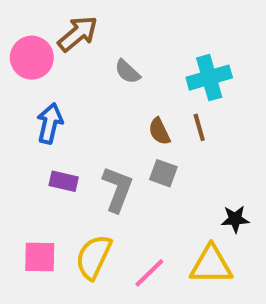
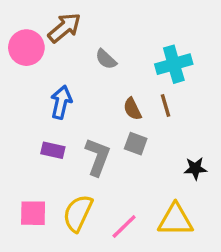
blue arrow: (50, 123) -> (61, 102), moved
black star: (235, 219) -> (195, 168), moved

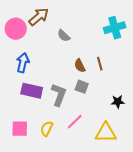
cyan cross: (174, 64) -> (115, 28), moved
blue arrow: (61, 102) -> (23, 63), moved
purple rectangle: (53, 150) -> (32, 91), size x1.5
yellow semicircle: (78, 213) -> (47, 129), size x0.7
pink line: (124, 226) -> (75, 122), moved

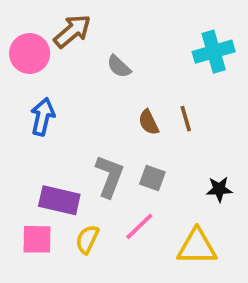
gray square: (82, 87) -> (152, 178), moved
purple rectangle: (32, 91) -> (59, 200), moved

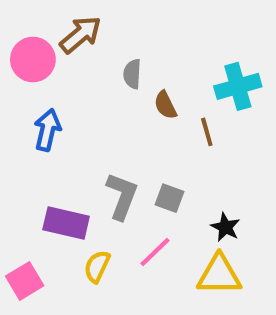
cyan cross: (214, 52) -> (238, 86), moved
gray semicircle: (119, 67) -> (132, 74), turned 50
brown semicircle: (149, 122) -> (165, 105), moved
black star: (219, 189) -> (225, 227), moved, turned 30
pink square: (37, 239) -> (25, 281), moved, turned -32

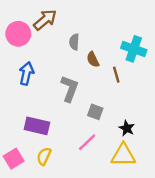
cyan cross: (238, 86) -> (134, 49), turned 35
gray L-shape: (122, 196) -> (70, 89), moved
yellow semicircle: (97, 266) -> (44, 156), moved

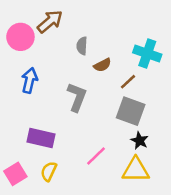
brown semicircle: (93, 59) -> (102, 65), turned -91
brown line: (116, 75) -> (128, 82), turned 63
gray square: (95, 112) -> (131, 111), moved, size x1.6

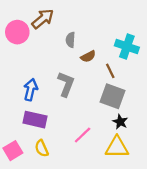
blue arrow: (29, 80) -> (31, 90), moved
brown line: (128, 82) -> (110, 71), turned -72
yellow semicircle: (49, 171) -> (42, 148), turned -49

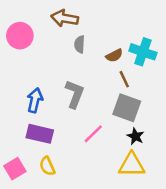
brown arrow: (43, 19) -> (65, 18), moved, turned -130
brown semicircle: (88, 56) -> (114, 56), moved
pink line: (83, 135) -> (93, 134), moved

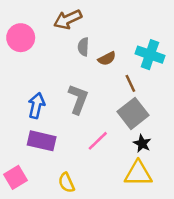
brown arrow: (65, 18) -> (68, 19), turned -35
brown semicircle: (114, 56) -> (107, 59), moved
gray square: (127, 108) -> (133, 113), turned 32
yellow semicircle: (47, 166) -> (66, 183), moved

